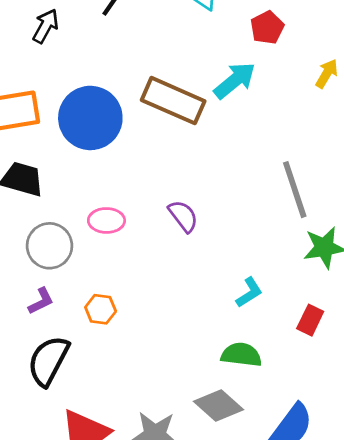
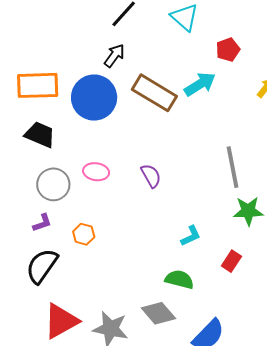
black arrow: (46, 26) -> (114, 56), moved

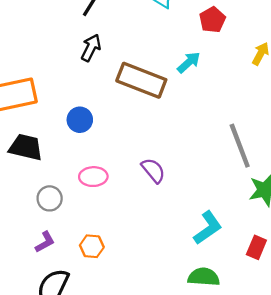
cyan arrow: (200, 84) -> (189, 62), size x0.7
blue circle: (94, 98) -> (80, 120), moved, size x0.5
gray circle: (53, 184) -> (50, 198), size x0.7
cyan L-shape: (191, 236) -> (208, 228), size x1.4

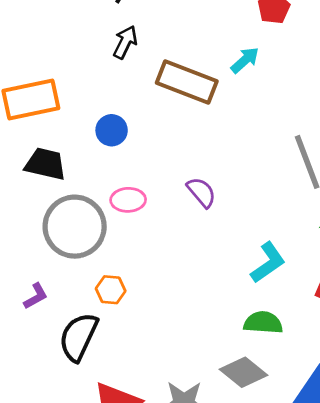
gray circle: (50, 198) -> (75, 227), size x2.0
purple L-shape: (45, 242) -> (36, 296), moved
orange hexagon: (92, 246) -> (111, 290), moved

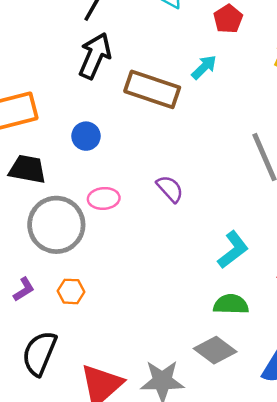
black arrow: (125, 42) -> (95, 56), size x1.5
orange hexagon: (111, 290) -> (71, 291), moved
black semicircle: (78, 337) -> (39, 353), moved

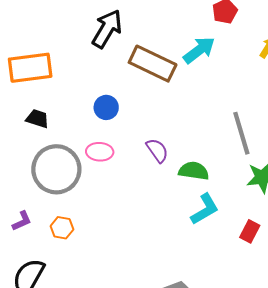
cyan arrow: (204, 67) -> (199, 50), size x1.4
blue circle: (86, 136) -> (106, 107), moved
black trapezoid: (27, 169) -> (37, 119), size x0.7
green semicircle: (231, 304) -> (194, 171), moved

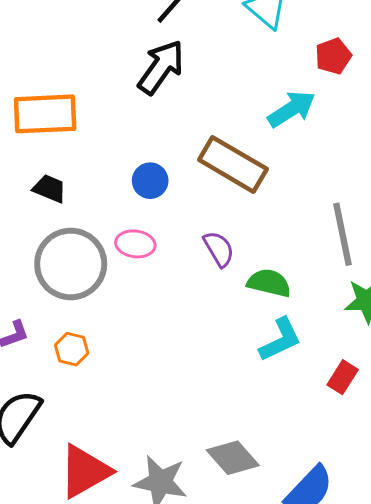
brown rectangle: (153, 64) -> (233, 164), moved

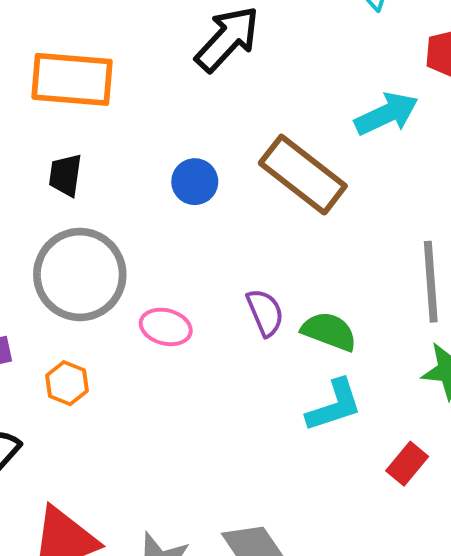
black trapezoid: (50, 189) -> (65, 175), turned -112
pink ellipse: (135, 244) -> (166, 327), moved
purple semicircle: (219, 249) -> (265, 312), moved

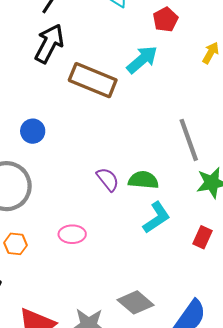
brown rectangle: (303, 175) -> (93, 80), moved
blue circle: (195, 182) -> (33, 131), moved
pink ellipse: (166, 327) -> (72, 234), moved

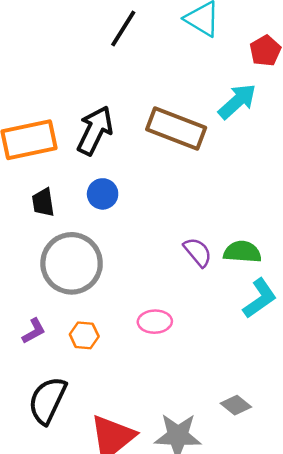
black arrow: (49, 44) -> (95, 130), moved
gray diamond: (135, 302) -> (236, 405), size x0.7

